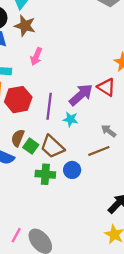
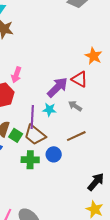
pink arrow: (36, 56) -> (16, 75), moved
purple line: (49, 106) -> (32, 117), moved
gray arrow: (109, 131) -> (75, 106), moved

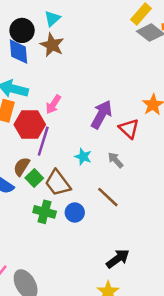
purple arrow: (57, 87) -> (101, 114), moved, turned -30
purple line: (32, 117) -> (43, 141), moved
brown line: (76, 136) -> (108, 197), turned 54

